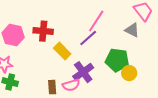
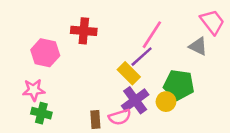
red cross: (43, 31) -> (84, 31), moved
yellow rectangle: (62, 51) -> (129, 73), moved
yellow circle: (129, 73) -> (166, 102), moved

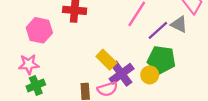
purple line: (142, 57) -> (158, 30), moved
yellow rectangle: (129, 73) -> (106, 60), moved
green cross: (41, 113) -> (36, 85), turned -36

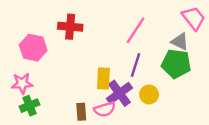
purple line: (158, 30) -> (135, 65), moved, turned -30
yellow rectangle: (106, 60) -> (103, 78), turned 48
green pentagon: (161, 60) -> (176, 64), moved

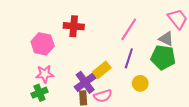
yellow rectangle: (103, 78) -> (102, 70), turned 48
pink star: (22, 83) -> (45, 74), moved
purple cross: (119, 93) -> (85, 82), moved

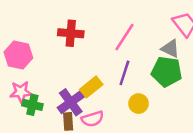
red cross: (74, 26) -> (71, 33), moved
green cross: (39, 93) -> (32, 105), moved, turned 35

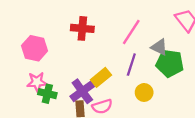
gray triangle: (170, 49) -> (159, 47), moved

